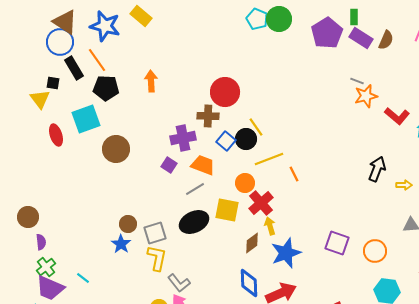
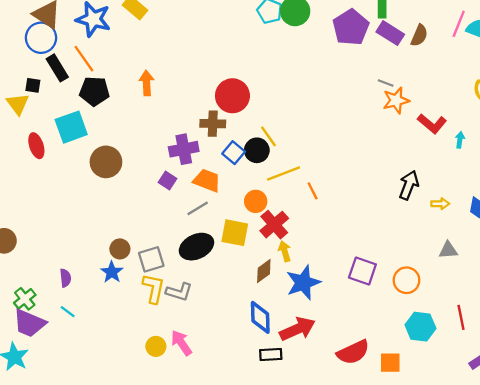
purple semicircle: (41, 242) -> (65, 278), moved
gray L-shape: (179, 283) -> (179, 292), moved, turned -35

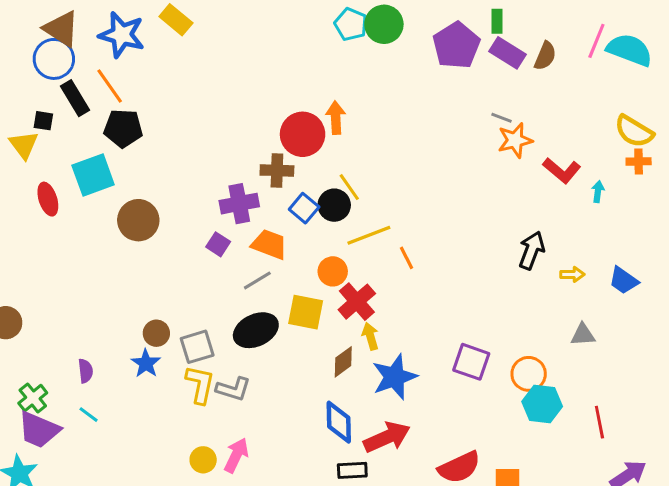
orange arrow: (147, 83) -> (336, 118), moved
cyan hexagon: (420, 327) -> (542, 404), moved
pink arrow: (181, 343) -> (236, 455), turned 60

